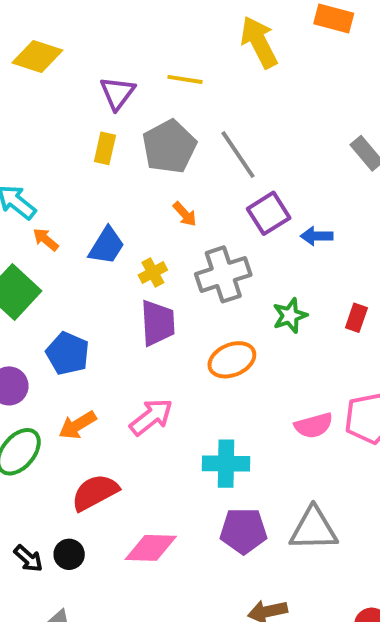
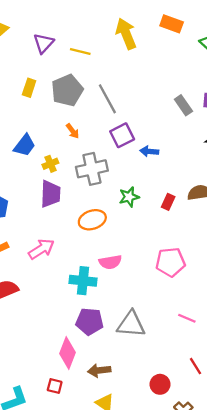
purple triangle: (117, 93) -> (44, 43), moved
pink semicircle: (314, 425) -> (110, 262), moved
pink diamond: (151, 548) -> (67, 353), moved, turned -76

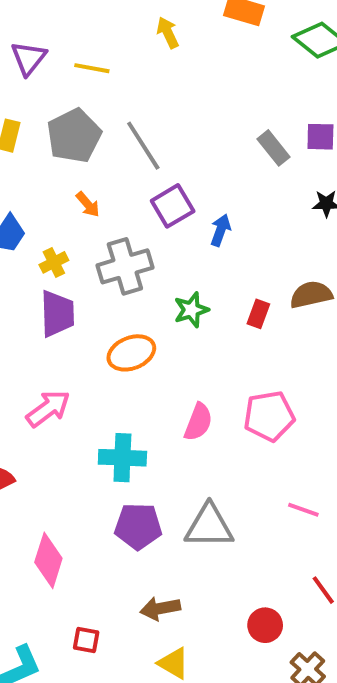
yellow arrow: (126, 34) -> (168, 33), size x0.6
blue arrow: (149, 151) -> (221, 230), turned 108
pink semicircle: (110, 262) -> (198, 422), moved, turned -55
pink diamond: (67, 353) -> (48, 560), moved

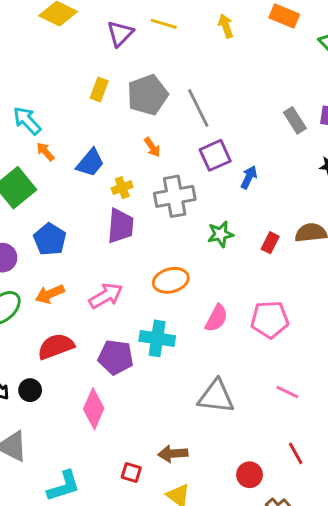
yellow line: (92, 68) -> (164, 24), moved
orange ellipse: (131, 353) -> (171, 280), moved
purple pentagon: (138, 526) -> (116, 357), moved
red square: (86, 640) -> (131, 472), moved

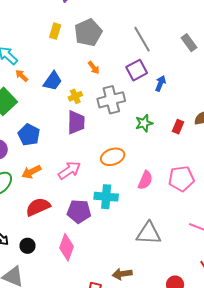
gray line: (198, 108) -> (142, 39), moved
black circle: (30, 390) -> (28, 246), moved

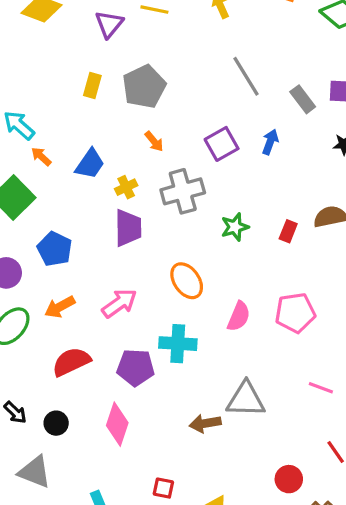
gray line: (142, 39) -> (246, 76), moved
blue arrow: (160, 83) -> (270, 142), moved
orange ellipse: (113, 157) -> (187, 281), turned 75
brown arrow: (122, 274) -> (205, 423), moved

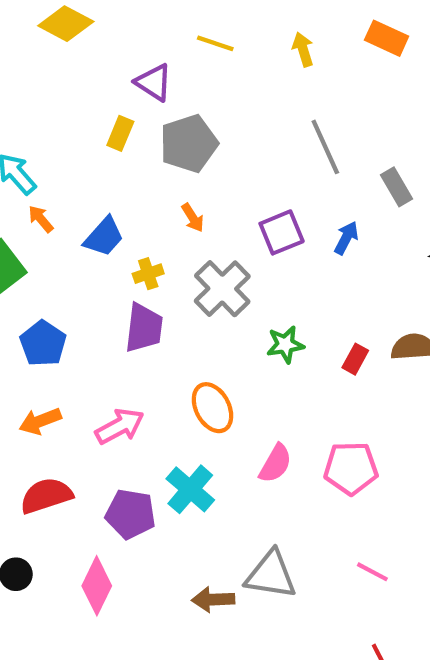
purple triangle: (109, 24) -> (154, 82), moved, turned -44
gray cross: (183, 191) -> (222, 289), turned -36
cyan cross: (178, 344) -> (190, 489), turned 30

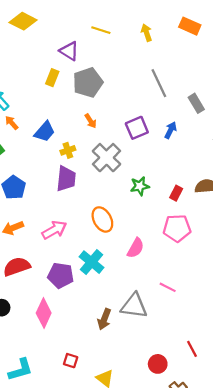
pink pentagon: (351, 468) -> (177, 228), moved
pink line: (372, 572) -> (168, 287), moved
brown arrow: (213, 600) -> (104, 319), turned -66

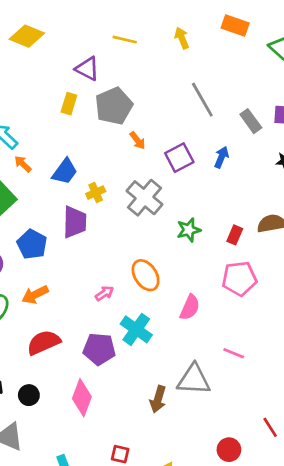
orange arrow: (91, 121) -> (138, 140), moved
purple trapezoid: (66, 179) -> (75, 222), moved
pink arrow: (54, 230) -> (104, 293), moved, size x0.6

